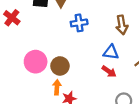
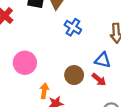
blue cross: (79, 23) -> (73, 27), turned 35
brown circle: (60, 66) -> (74, 75), moved

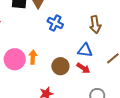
orange arrow: (44, 91) -> (33, 57), moved

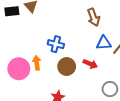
blue cross: (55, 23) -> (56, 44), moved
blue triangle: (85, 50) -> (104, 43), moved

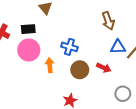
black rectangle: (12, 11) -> (28, 29), moved
pink circle: (19, 69) -> (29, 50), moved

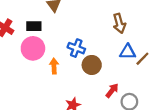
red arrow: (104, 68) -> (112, 90), moved, turned -80
brown circle: (80, 70) -> (92, 65), moved

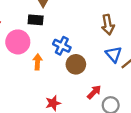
black rectangle: (34, 26) -> (36, 20), moved
blue triangle: (128, 52) -> (114, 54), turned 42

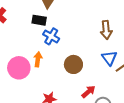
pink circle: (18, 42) -> (19, 68), moved
blue cross: (62, 46) -> (51, 36), moved

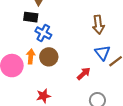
brown circle: (73, 64) -> (49, 57), moved
red arrow: (88, 92) -> (84, 74), moved

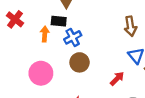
blue cross: (43, 33) -> (73, 37), turned 35
orange arrow: (31, 56) -> (45, 34), moved

